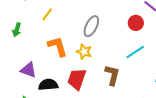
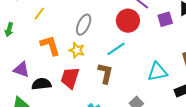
red circle: (136, 23) -> (128, 21), size x1.5
cyan line: (135, 52) -> (116, 49), moved

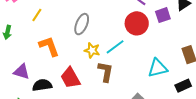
red circle: (128, 21) -> (137, 23), moved
yellow star: (77, 50) -> (92, 50), moved
red trapezoid: (70, 78) -> (70, 78), turned -45

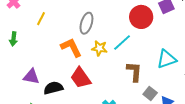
orange L-shape: (49, 46) -> (71, 47), moved
brown L-shape: (106, 72) -> (134, 72), moved

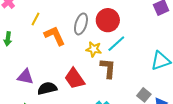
red circle: (141, 17) -> (108, 20), moved
orange L-shape: (71, 47) -> (55, 36), moved
brown L-shape: (134, 72) -> (108, 68), moved

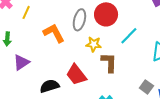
yellow line: (36, 19) -> (26, 12), moved
cyan line: (116, 44) -> (129, 36), moved
purple triangle: (25, 77) -> (21, 62), moved, turned -42

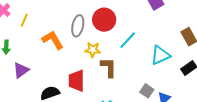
red trapezoid: (76, 75) -> (76, 81), turned 40

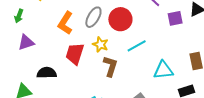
orange L-shape: (53, 40) -> (65, 23), turned -135
red trapezoid: (76, 81) -> (75, 54), moved

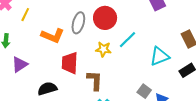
orange L-shape: (65, 23) -> (53, 36), turned -85
yellow star: (100, 45) -> (103, 49), moved
brown L-shape: (110, 66) -> (95, 80), moved

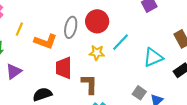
yellow line: (25, 15) -> (19, 29), moved

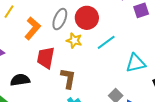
orange L-shape: (46, 41) -> (33, 28), turned -80
yellow star: (97, 53) -> (74, 40), moved

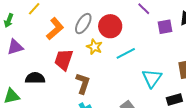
cyan triangle: (136, 63) -> (152, 78), turned -50

